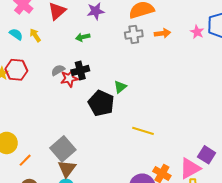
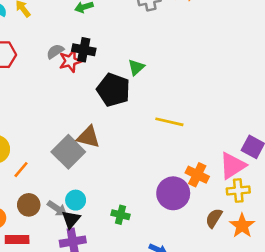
black cross: (80, 70) -> (84, 50), turned 30
brown triangle: (67, 169) -> (88, 137), moved, turned -48

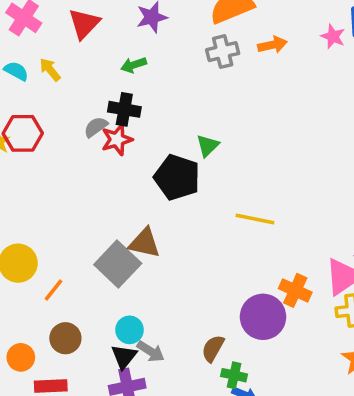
black cross: (84, 50) -> (124, 109), moved
gray arrow: (57, 209) -> (151, 351), moved
green cross: (121, 215) -> (234, 375), moved
brown semicircle: (214, 218) -> (213, 348), moved

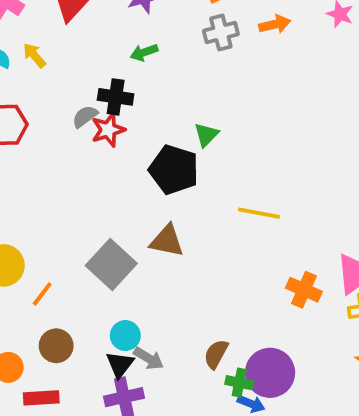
green arrow: (134, 65) -> (144, 52), moved
brown triangle: (144, 243) -> (167, 241), moved
purple circle: (263, 317) -> (270, 373), moved

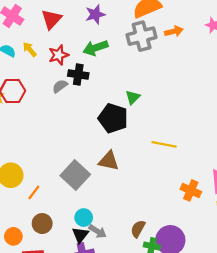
gray cross: (221, 33) -> (142, 36), size x1.4
green arrow: (144, 52) -> (95, 48), size x1.5
red star: (108, 130) -> (59, 55), moved

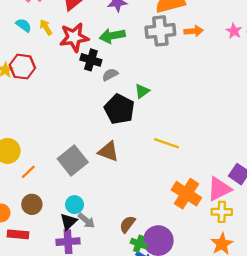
red star: (59, 55) -> (74, 37), size x1.4
gray semicircle: (60, 86) -> (110, 75), moved
orange cross: (191, 190) -> (186, 194), size x1.4

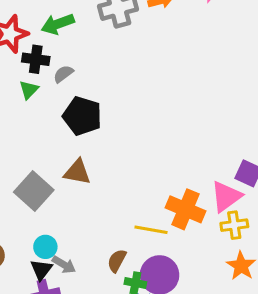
green triangle: (142, 91) -> (29, 90), moved
yellow line: (167, 143) -> (151, 230), moved

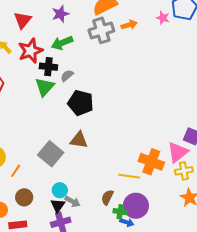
green triangle: (29, 90) -> (45, 87), size x1.5

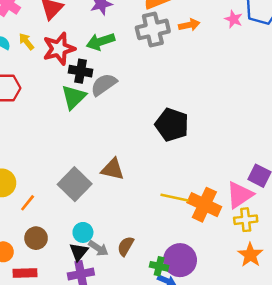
gray semicircle: (67, 76) -> (104, 85), size x1.5
black pentagon: (81, 103) -> (172, 125), moved
yellow line: (129, 176) -> (175, 198), moved
brown semicircle: (107, 197) -> (126, 246), moved

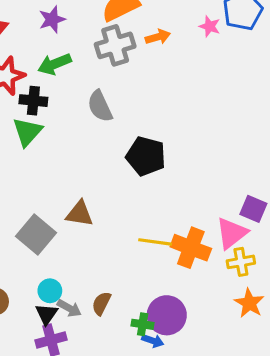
gray semicircle: (104, 85) -> (100, 106), moved, turned -76

